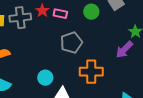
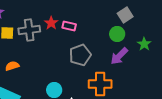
green circle: (91, 12) -> (117, 34), moved
purple arrow: (124, 50) -> (119, 56), moved

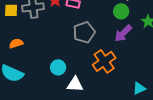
orange cross: (100, 84) -> (104, 61), turned -35

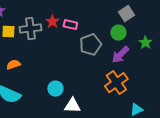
gray pentagon: (84, 32) -> (90, 45), moved
orange cross: (104, 61) -> (116, 83), moved

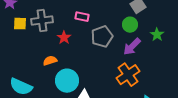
red star: (52, 22) -> (64, 38), moved
orange semicircle: (13, 65) -> (50, 61), moved
cyan circle: (55, 89) -> (67, 81), size x1.5

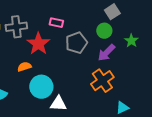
red star: (64, 38) -> (38, 44), size x1.6

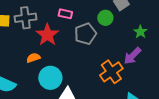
green circle: (104, 31) -> (105, 18), moved
purple arrow: (106, 53) -> (132, 56), moved

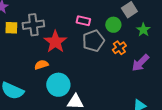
pink rectangle: (65, 14) -> (83, 21), moved
green star: (140, 32) -> (143, 30), moved
orange cross: (111, 72) -> (119, 48), moved, size x0.6

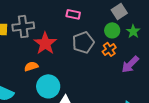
pink rectangle: (83, 21) -> (73, 14), moved
green circle: (113, 25) -> (112, 30), moved

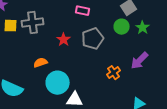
red star: (45, 43) -> (64, 40), moved, size x0.6
orange cross: (109, 49) -> (114, 73), moved

